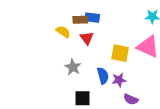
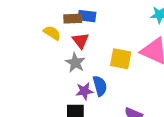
gray star: (73, 67) -> (75, 63), moved
purple star: (119, 80) -> (84, 91), moved

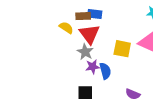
red triangle: (81, 41) -> (89, 34), size x1.5
purple star: (84, 91) -> (93, 67), moved

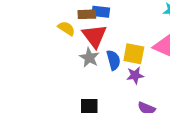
purple star: (93, 67) -> (135, 75), moved
blue semicircle: (105, 71) -> (113, 60), moved

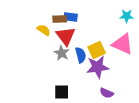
yellow square: (134, 54) -> (97, 50), turned -36
purple star: (135, 75) -> (98, 67), size x1.6

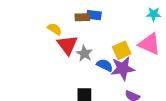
yellow semicircle: (44, 30) -> (55, 29), moved
red triangle: (66, 36) -> (67, 45), moved
blue semicircle: (81, 55) -> (105, 65), moved, turned -49

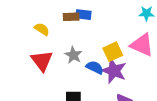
red triangle: (67, 45) -> (42, 61), moved
purple star: (123, 68) -> (114, 71), turned 30

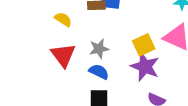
gray star: (73, 55) -> (99, 49), turned 30
blue semicircle: (95, 67) -> (99, 72), moved

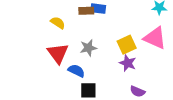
purple star: (145, 67) -> (128, 63), size x0.7
blue semicircle: (99, 72) -> (76, 71), moved

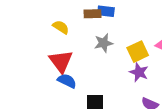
gray star: (88, 48) -> (104, 43), moved
blue semicircle: (76, 71) -> (67, 81), moved

